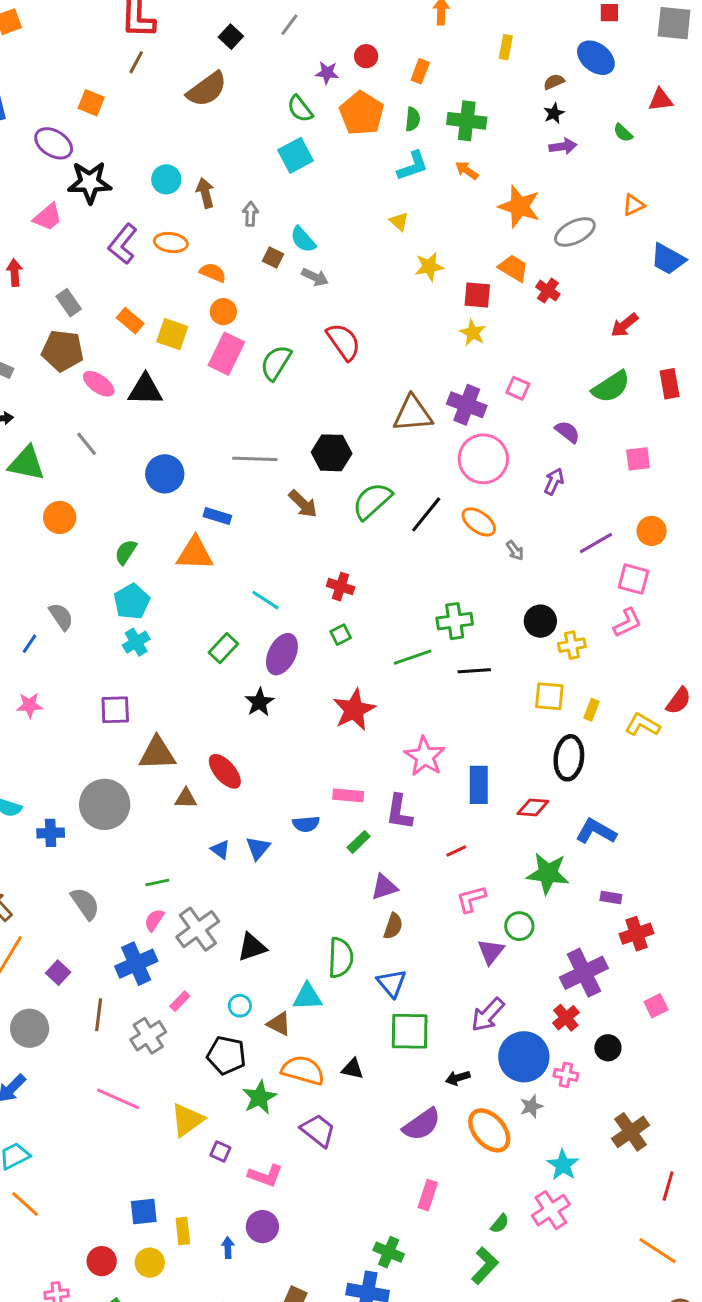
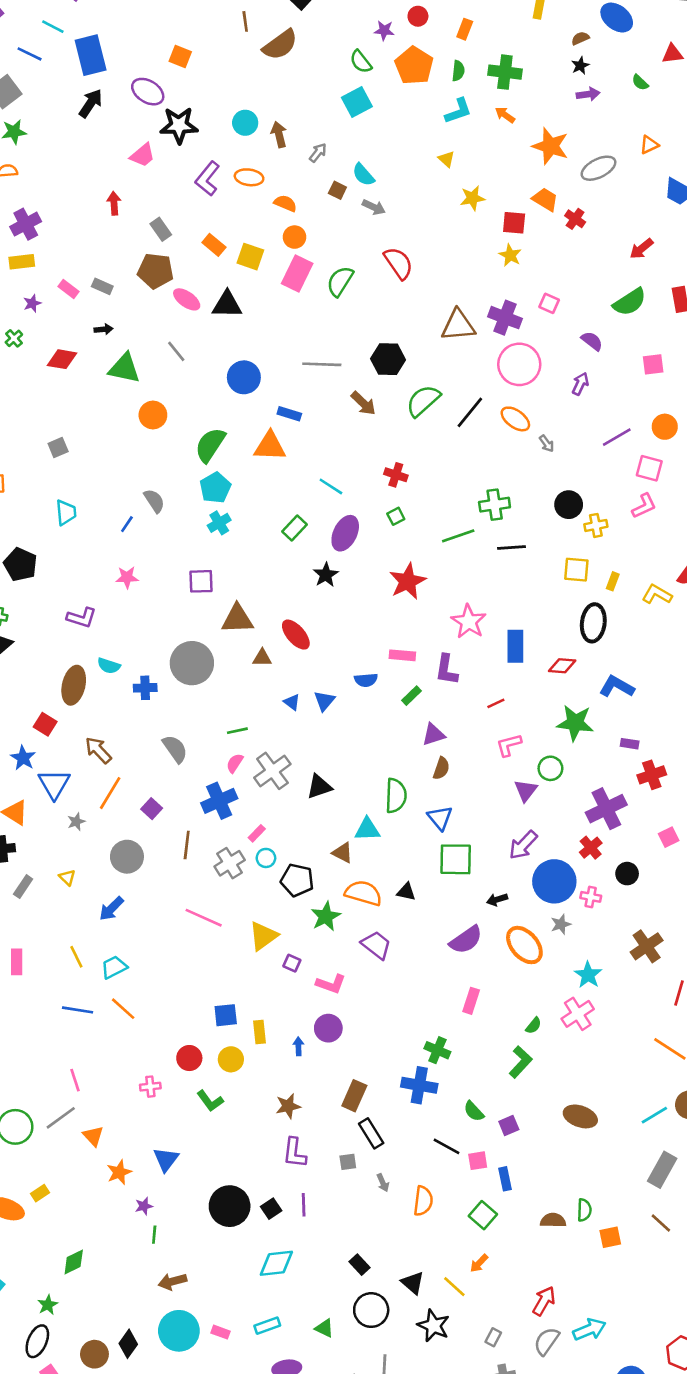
brown line: (136, 62) -> (245, 21), moved, turned -36
gray arrow: (250, 214) -> (318, 153), turned 36
green semicircle: (126, 552) -> (210, 445), size x1.6
cyan circle: (240, 1006) -> (266, 858), moved

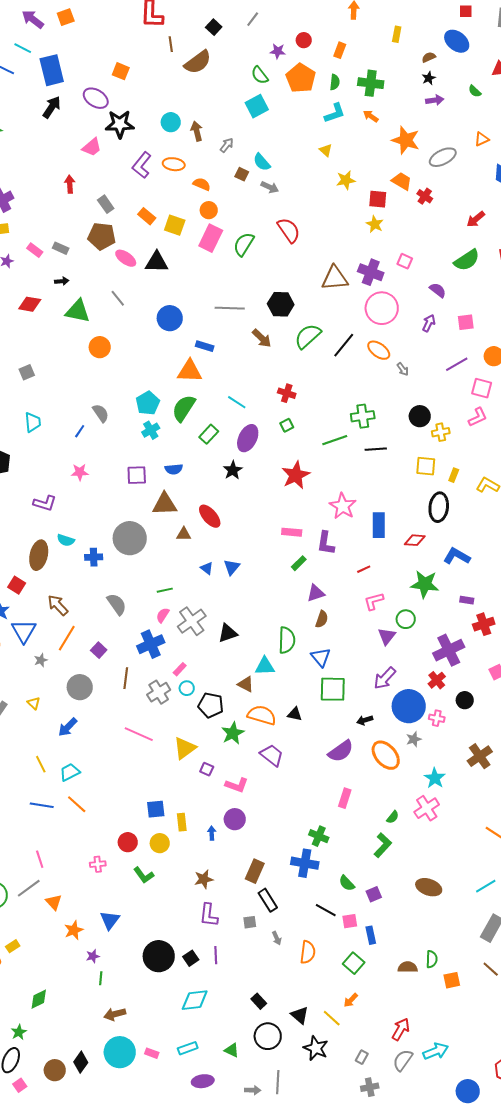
pink square: (653, 364) -> (466, 322), moved
green semicircle: (210, 445) -> (184, 408), moved
blue semicircle: (366, 680) -> (174, 469), moved

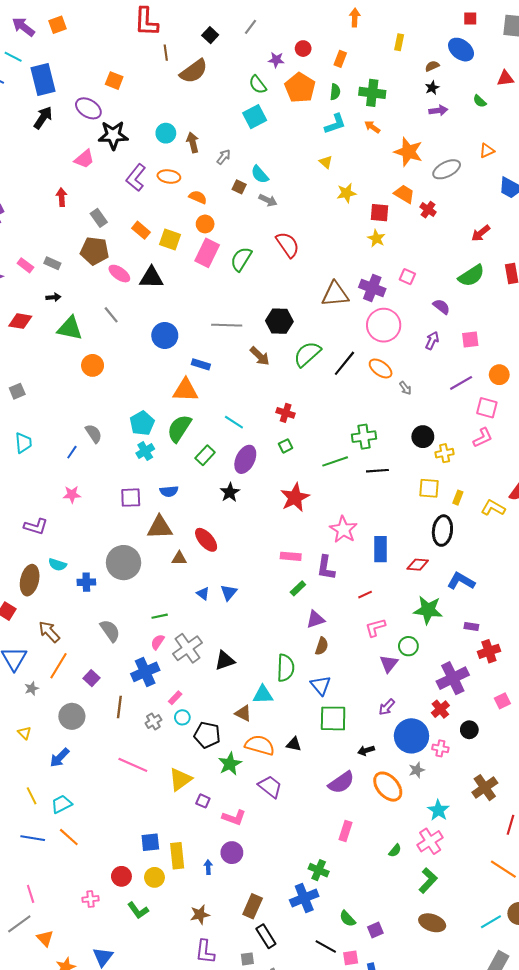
purple arrow: (385, 678) -> (387, 707), size x0.7
gray cross: (159, 692) -> (153, 722), size x0.7
yellow rectangle: (182, 822) -> (177, 856), size x1.4
green L-shape: (383, 845) -> (428, 880), moved
blue cross: (305, 863) -> (304, 898), turned -32

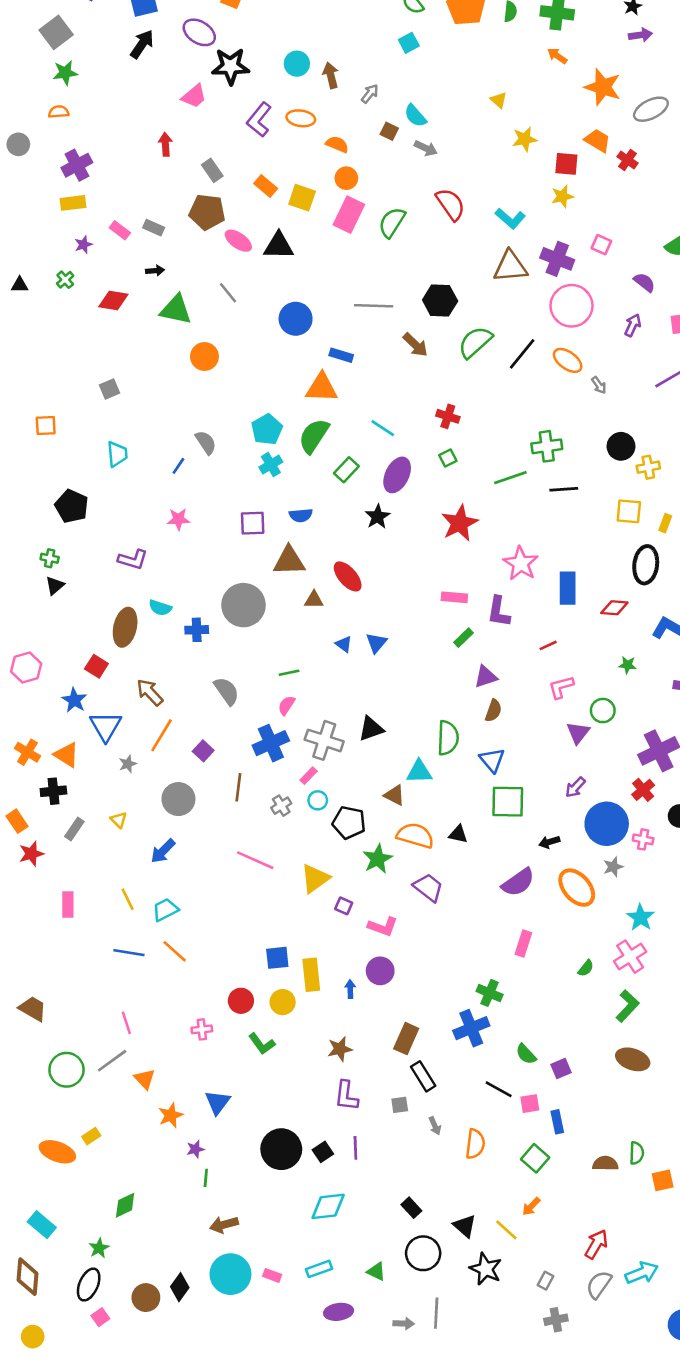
cyan square: (255, 117) -> (409, 43), size x0.7
cyan L-shape: (335, 124) -> (510, 219), moved, turned 60
yellow star: (376, 238) -> (562, 196), turned 30
green star: (428, 610) -> (627, 665), size x0.5
gray cross: (188, 648) -> (324, 740), moved, turned -36

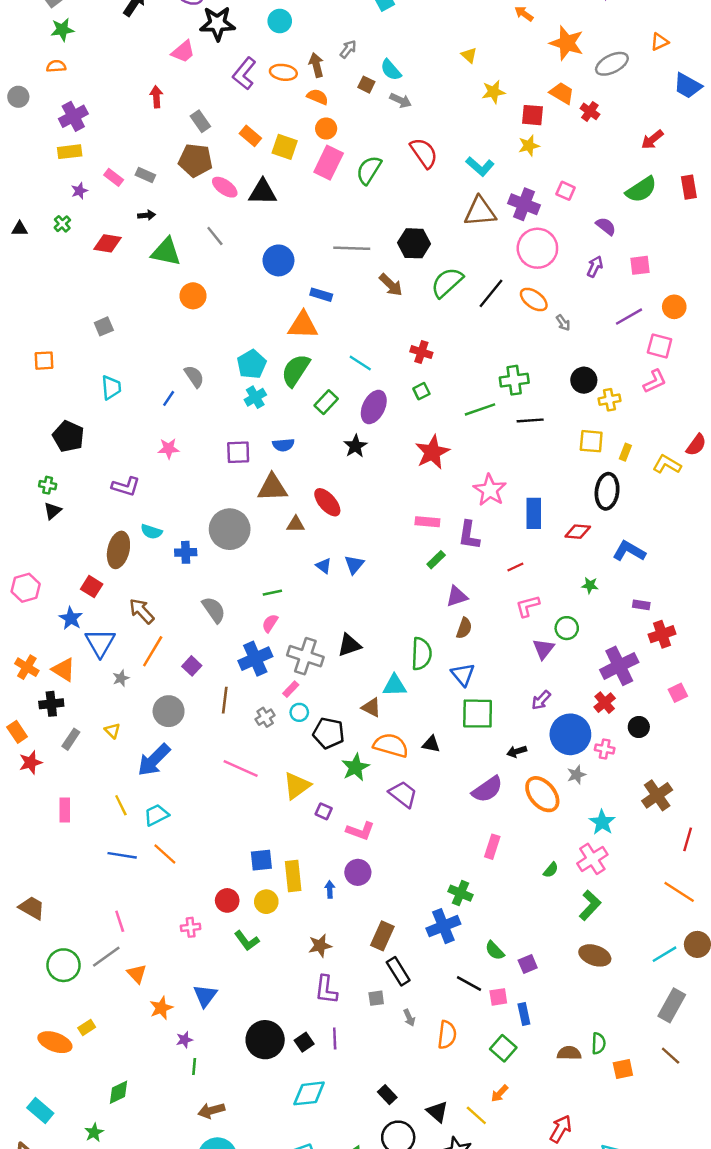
brown arrow: (331, 75) -> (316, 65), moved
blue arrow: (163, 851) -> (154, 760), size x1.4

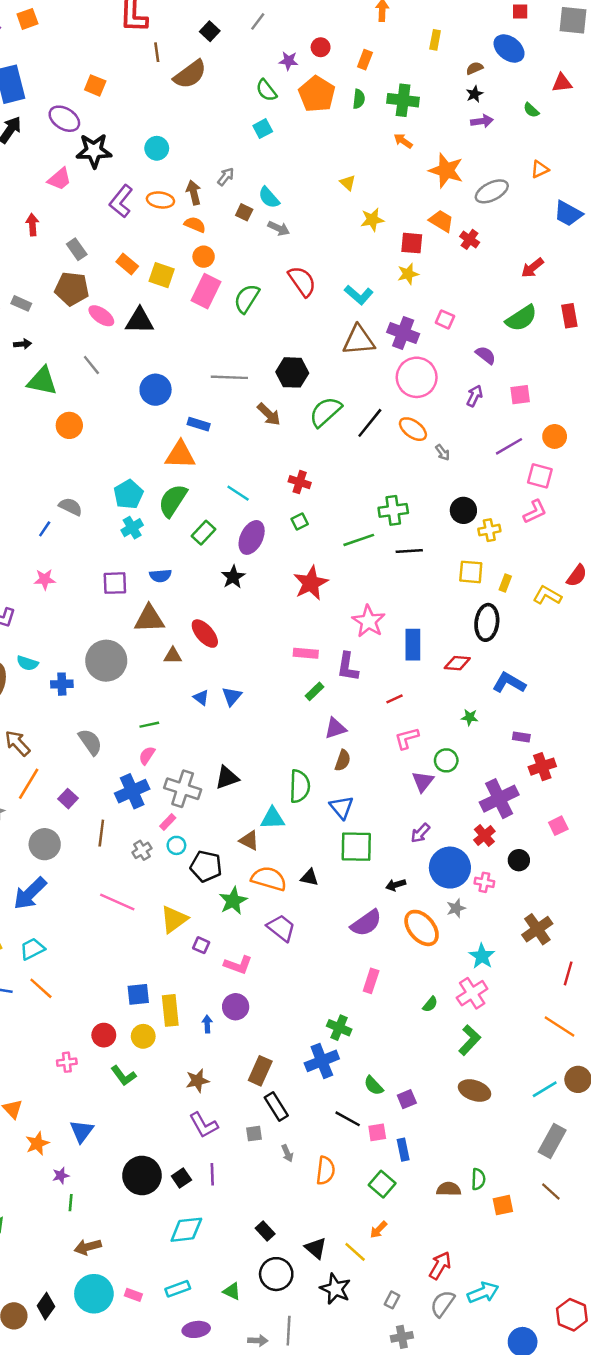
gray semicircle: (194, 376) -> (71, 507), turned -30
purple L-shape: (326, 990) -> (204, 1125), turned -36

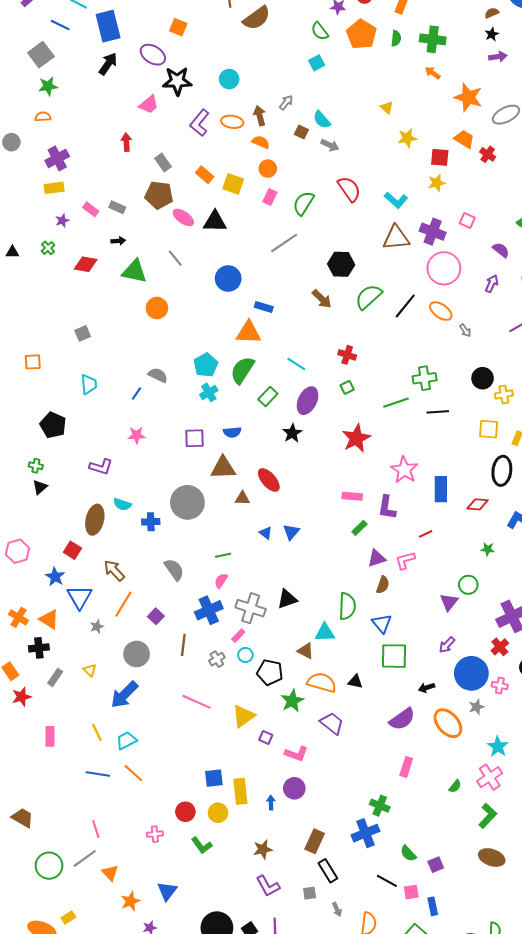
pink rectangle: (206, 291) -> (270, 197), size x0.6
gray line: (229, 377) -> (284, 243), moved, turned -36
pink L-shape: (407, 738) -> (405, 560), moved

